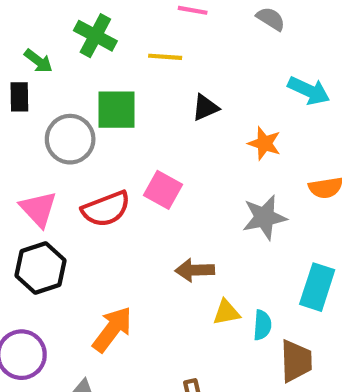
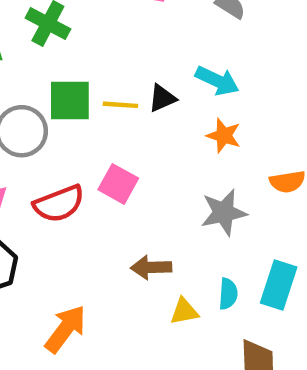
yellow line: (165, 57) -> (120, 105), moved
cyan arrow: (309, 91) -> (217, 81), moved
cyan semicircle: (262, 325) -> (228, 294), moved

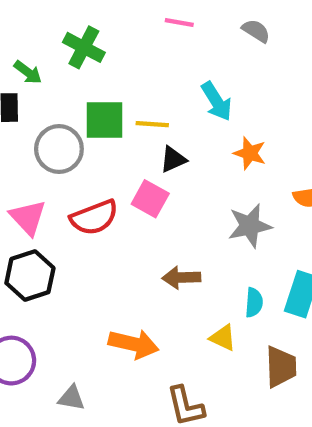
cyan arrow: (217, 81) -> (217, 101), moved, turned 33
black triangle: (162, 98) -> (173, 159), moved
yellow triangle: (184, 311) -> (223, 338), moved, turned 36
orange arrow: (65, 329) -> (134, 344), moved, turned 66

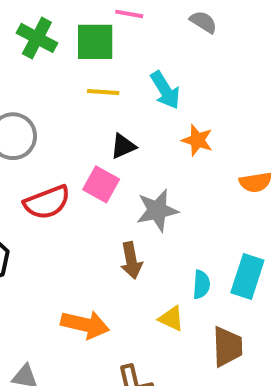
green square: (105, 120) -> (95, 42), moved
yellow line: (152, 124) -> (103, 92), moved
gray star: (250, 226) -> (157, 210), moved
brown arrow: (181, 278) -> (131, 260), turned -99

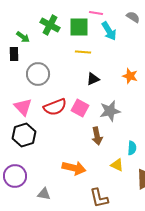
cyan arrow: (165, 90) -> (109, 31), moved
pink square: (101, 184) -> (80, 108), moved

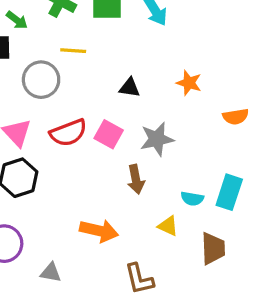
yellow line: (83, 52) -> (73, 51), moved
black triangle: (93, 79) -> (129, 88), turned 32
cyan semicircle: (132, 148) -> (192, 199), turned 96

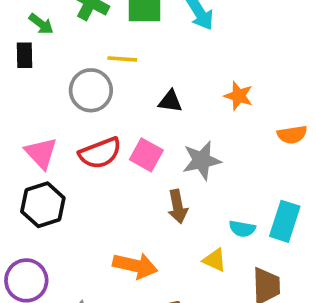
yellow line: (73, 51) -> (122, 59), moved
gray circle: (41, 80) -> (91, 90), moved

